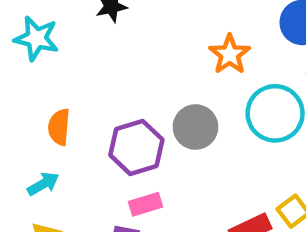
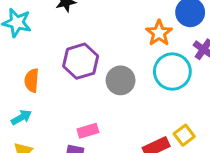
orange star: (230, 54) -> (159, 33), moved
purple hexagon: (136, 147) -> (81, 61), moved

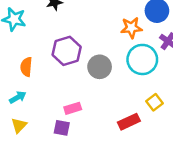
orange star: (159, 33) -> (131, 28), turned 30
yellow square: (184, 135) -> (154, 102), moved

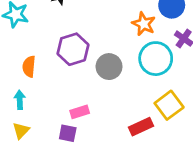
orange star: (131, 28) -> (144, 24), turned 30
cyan arrow: (18, 97) -> (20, 100), turned -63
yellow square: (154, 102) -> (169, 105), size x1.5

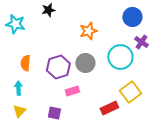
orange star: (144, 24) -> (88, 31), moved, turned 30
purple hexagon: (73, 49) -> (58, 67), moved
pink rectangle: (80, 112) -> (72, 91), moved

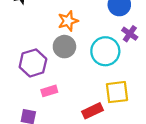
gray circle: (85, 63) -> (64, 47), moved
yellow square: (130, 92) -> (117, 92), turned 30

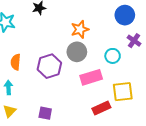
cyan circle: (105, 51) -> (113, 56), size x0.6
pink rectangle: (49, 91) -> (91, 77), moved, size x1.5

